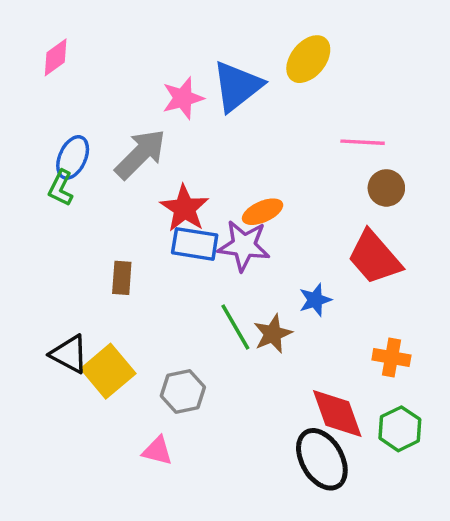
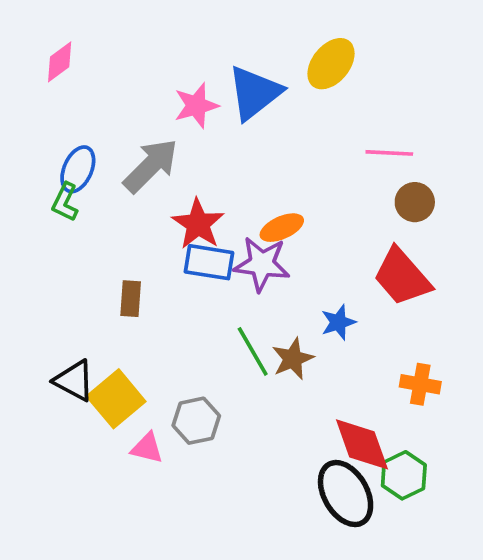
green hexagon: (400, 429) -> (404, 475), moved
pink triangle: (157, 451) -> (147, 448), moved

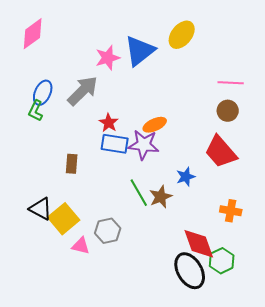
pink diamond: (60, 62) -> (33, 34), size x1.4
pink line: (389, 153) -> (231, 83), moved
red star: (198, 224) -> (109, 123), size x0.7

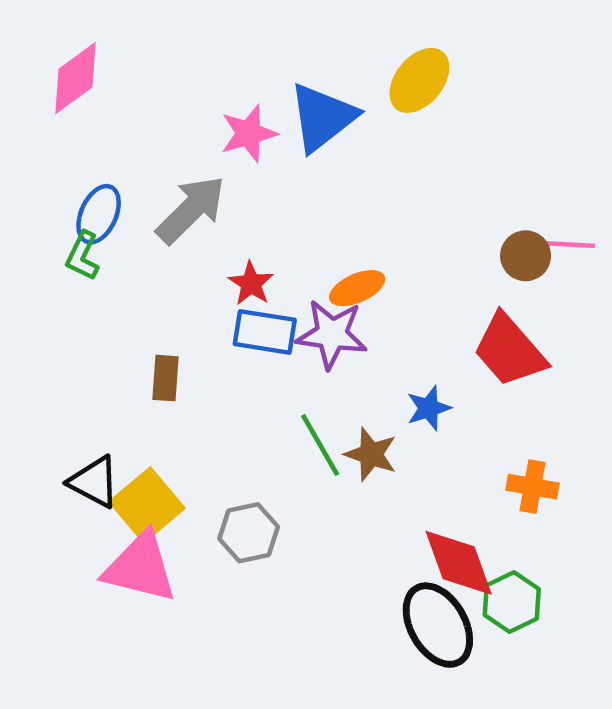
pink line: (231, 83) -> (565, 244), moved
brown star: (161, 197) -> (371, 454), turned -30
pink triangle: (81, 246) -> (140, 567), moved, size x1.8

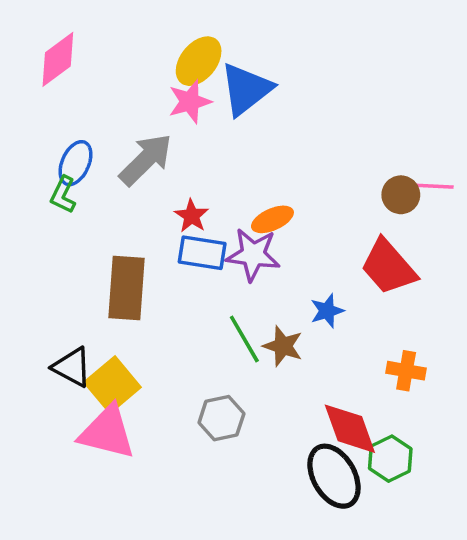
yellow ellipse: (419, 80) -> (199, 61), moved
brown rectangle: (166, 378) -> (126, 288), size x1.8
gray hexagon: (249, 533) -> (221, 418), moved

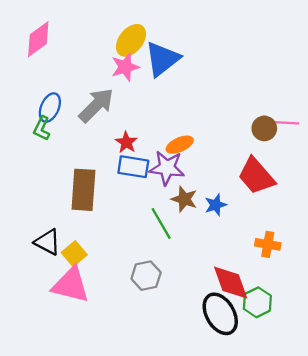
brown star: (283, 346) -> (184, 199), moved
yellow square: (112, 385) -> (74, 254), size x0.7

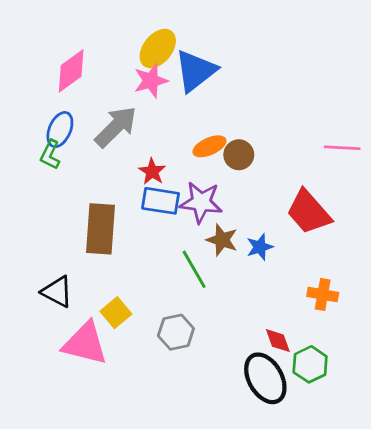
pink diamond: (38, 39) -> (71, 71), moved
brown circle: (264, 128) -> (239, 155), moved
orange ellipse: (180, 145) -> (209, 146), moved
yellow square: (74, 254) -> (116, 313), moved
red diamond: (231, 283) -> (278, 341), size x0.6

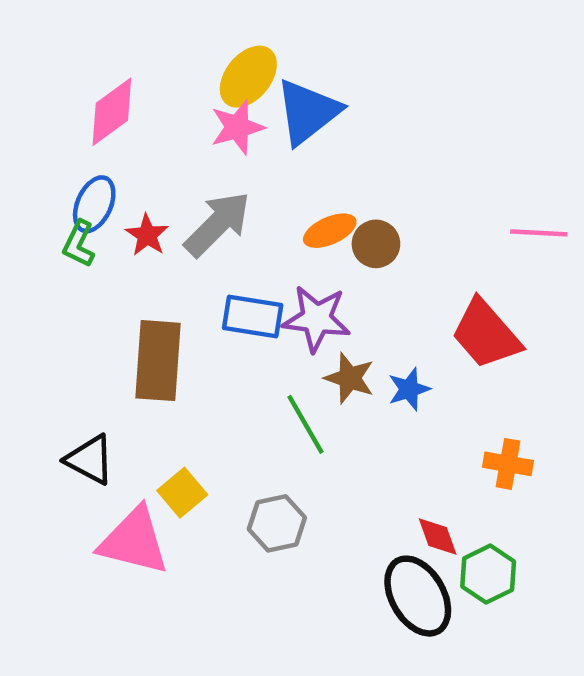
gray arrow: (116, 127) -> (217, 224), moved
red star: (152, 171) -> (147, 235), moved

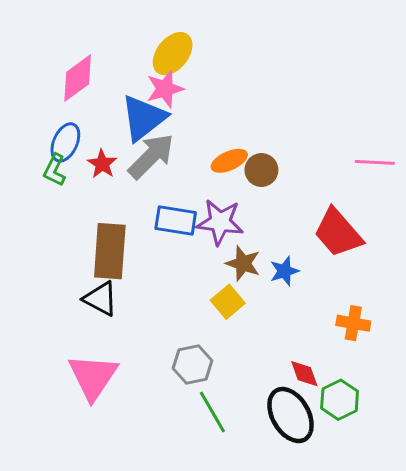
blue triangle: (308, 112) -> (143, 118), moved
green line: (306, 424) -> (212, 412), moved
black triangle: (90, 460) -> (101, 299), moved
yellow square: (182, 493) -> (228, 302), moved
pink triangle: (134, 541) -> (93, 377), turned 50

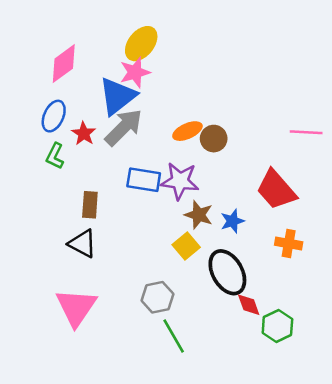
green L-shape: (55, 170) -> (55, 156), moved
brown rectangle: (110, 251) -> (90, 205), size x0.6
orange cross: (353, 323) -> (289, 244), moved
black ellipse: (291, 415) -> (227, 272), moved

